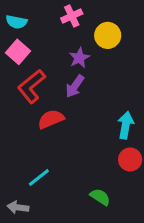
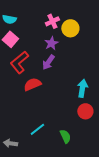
pink cross: (72, 16) -> (52, 21), moved
cyan line: (39, 177) -> (37, 129), moved
green semicircle: (100, 197) -> (65, 136), turned 32

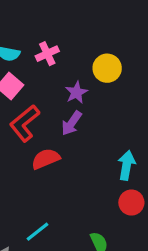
pink cross: (52, 21) -> (47, 54), moved
cyan line: (37, 129) -> (38, 232), moved

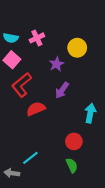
purple arrow: (72, 123) -> (62, 90), moved
red circle: (131, 203) -> (74, 141), moved

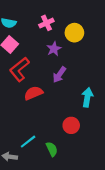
pink cross: (37, 38) -> (46, 23), moved
green semicircle: (72, 165) -> (52, 149), moved

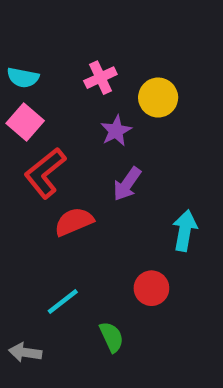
cyan line: (28, 142) -> (63, 301), moved

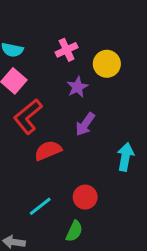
red circle: (151, 288) -> (85, 197), moved
green semicircle: (112, 337) -> (74, 231), turned 50

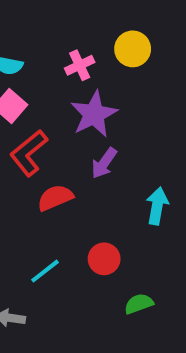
yellow circle: (107, 64) -> (133, 49), moved
purple star: (77, 87) -> (94, 114), size x1.6
green semicircle: (74, 231) -> (139, 304), moved, turned -135

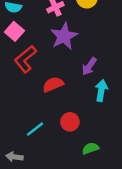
purple arrow: (104, 163) -> (89, 66), moved
red semicircle: (55, 198) -> (53, 84), moved

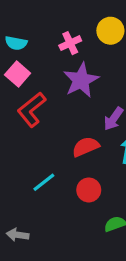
red semicircle: (53, 84) -> (86, 147), moved
cyan line: (35, 129) -> (44, 182), moved

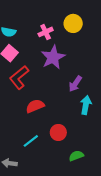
red semicircle: (86, 147) -> (35, 106), moved
cyan line: (44, 182) -> (31, 141), moved

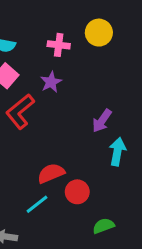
pink cross: (46, 32) -> (59, 45), turned 32
purple star: (53, 57) -> (51, 82), moved, size x0.6
red semicircle: (35, 106) -> (51, 173), moved

